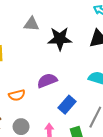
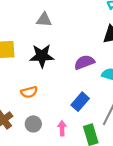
black star: (60, 39) -> (42, 56), moved
purple semicircle: (47, 81) -> (84, 62), moved

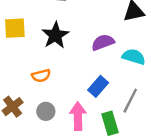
black star: (42, 56) -> (55, 35), turned -30
pink arrow: (62, 128) -> (78, 116), size x1.6

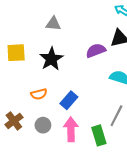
purple semicircle: (103, 42) -> (96, 51), moved
blue rectangle: (98, 86) -> (69, 100), moved

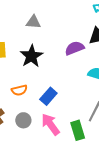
pink arrow: (71, 129) -> (50, 124), turned -35

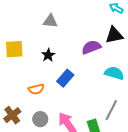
black star: (31, 56) -> (48, 55), size x0.6
blue rectangle: (48, 96) -> (65, 78), moved

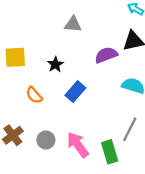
gray triangle: (50, 21) -> (73, 24), moved
orange semicircle: (36, 89) -> (34, 95), moved, turned 63

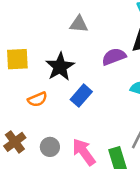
black star: (55, 64) -> (60, 67), size x1.6
orange semicircle: (34, 95) -> (37, 99), turned -72

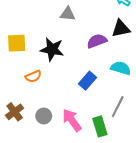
black star: (60, 67) -> (52, 49), turned -30
blue rectangle: (81, 96) -> (87, 81), moved

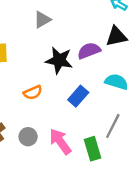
gray triangle: (68, 14) -> (42, 20), moved, turned -35
black star: (52, 49) -> (59, 60), moved
orange semicircle: (33, 76) -> (33, 93), moved

